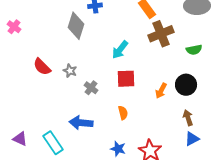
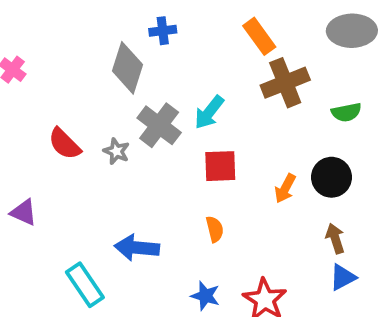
gray cross: (91, 88) -> (159, 125), moved, size x1.6
purple triangle: (20, 139) -> (24, 212), moved

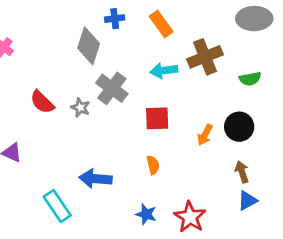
orange rectangle: (259, 36) -> (161, 24), moved
cyan arrow: (209, 112) -> (164, 71), moved, turned 44

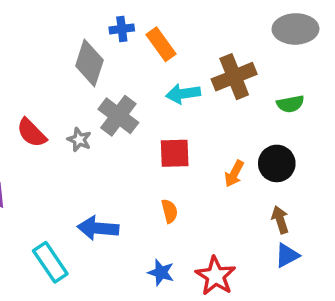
orange rectangle: (161, 24) -> (161, 44), moved

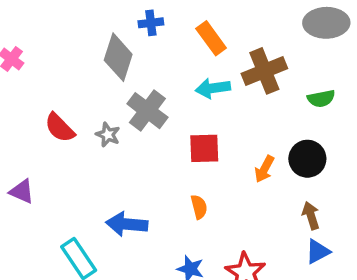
orange rectangle: (161, 44) -> (211, 38), moved

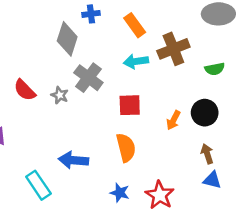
orange semicircle: (199, 207) -> (126, 148), size x1.6
blue triangle: (318, 252) -> (212, 180), turned 42

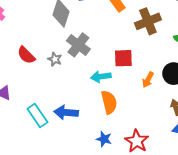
cyan arrow: (136, 61) -> (101, 77), moved
red square: (130, 105) -> (123, 58), moved
cyan rectangle: (38, 185) -> (37, 116), moved

